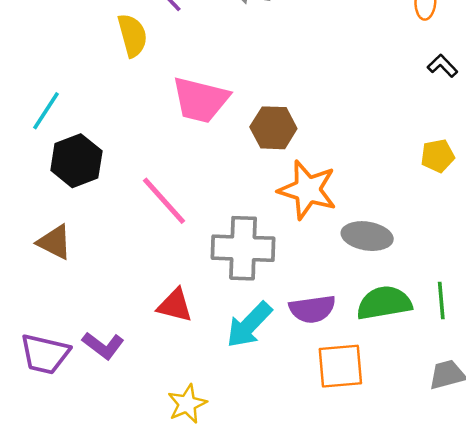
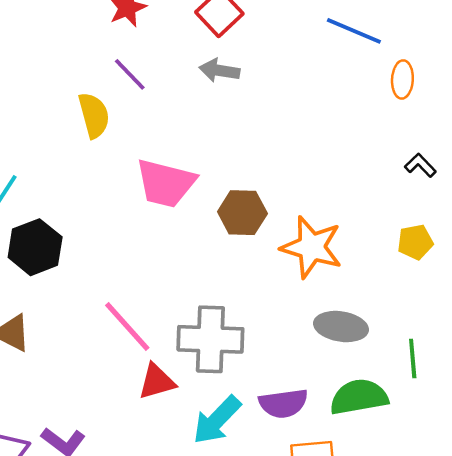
black L-shape: (442, 66) -> (420, 165), moved
orange star: (307, 190) -> (312, 247), moved
pink line: (164, 201) -> (127, 327), moved
green line: (441, 300) -> (413, 359), moved
red triangle: (175, 305) -> (157, 382), moved, turned -30

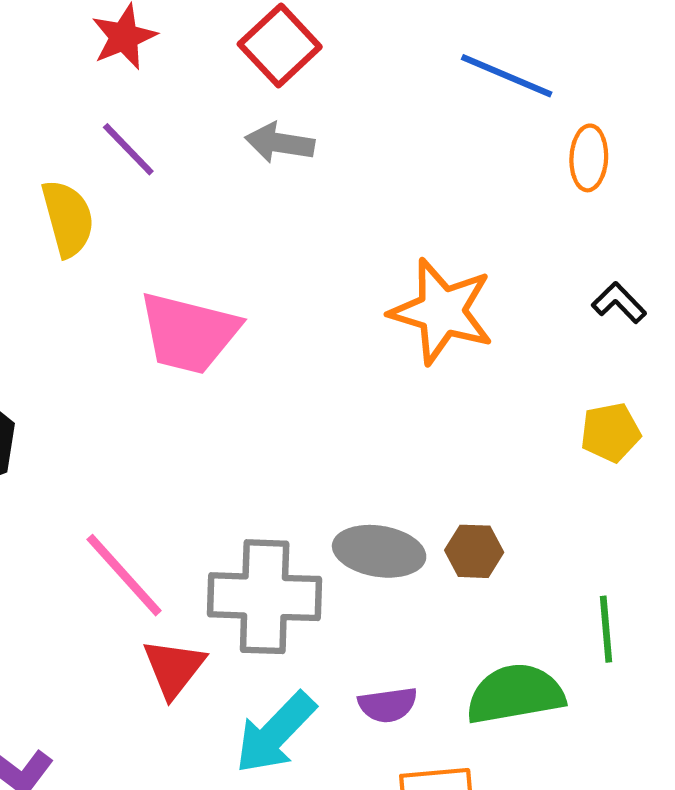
brown hexagon: (242, 213) -> (474, 551), moved, size x0.7
orange star: (312, 247) -> (442, 311), moved
gray ellipse: (341, 327) -> (379, 551), moved
red triangle: (157, 382) -> (174, 668), turned -36
purple semicircle: (283, 403) -> (388, 705), size x0.7

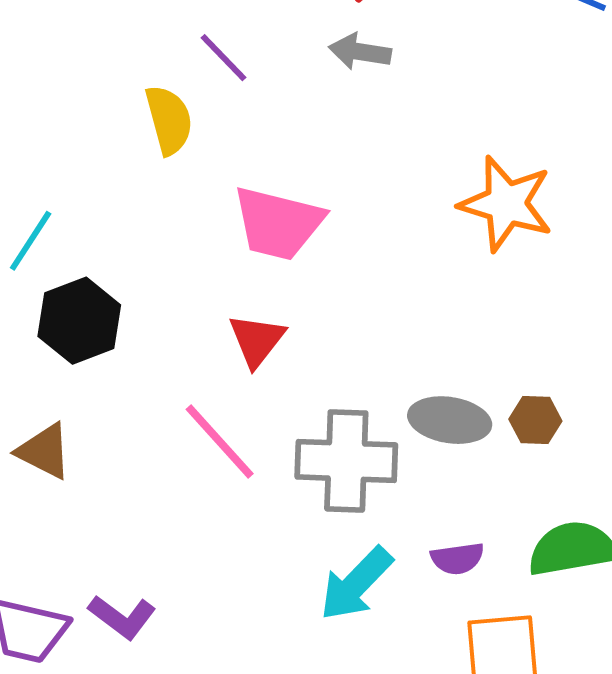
red triangle: (174, 668) -> (257, 340), moved

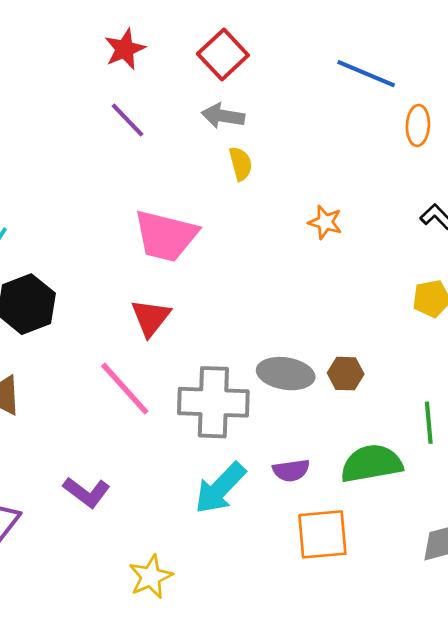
yellow semicircle: (169, 120) -> (241, 164), moved, size x0.7
orange star: (506, 204) -> (325, 222), size x0.5
purple L-shape: (122, 617) -> (87, 492), moved

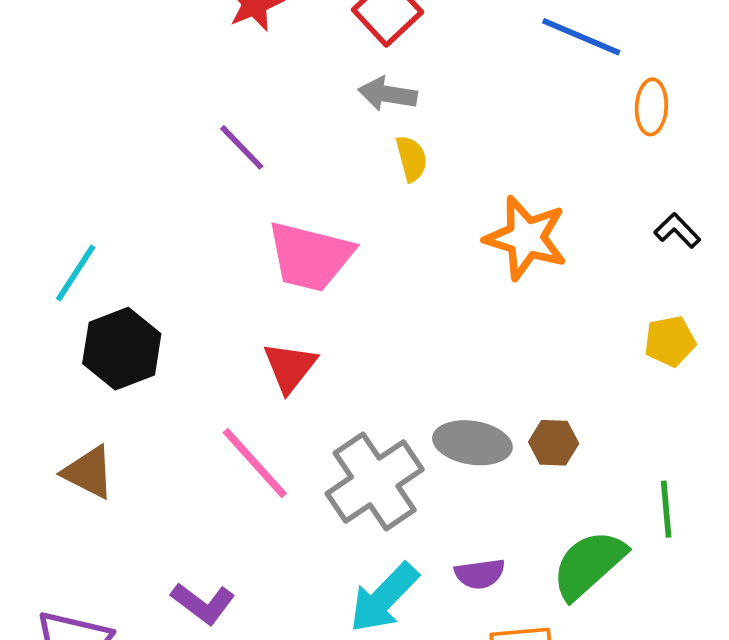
purple line: (127, 120) -> (242, 147), moved
orange star: (325, 222) -> (526, 238), size x1.8
gray cross: (213, 402) -> (375, 482), turned -36
green semicircle: (372, 464) -> (589, 565), turned -32

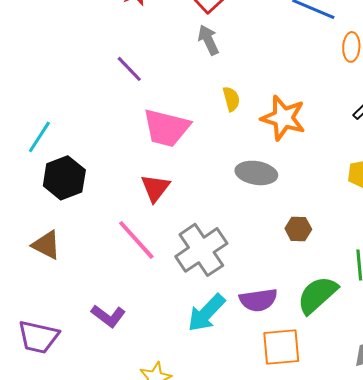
gray arrow: (388, 94) -> (208, 40), turned 56
yellow semicircle: (412, 159) -> (231, 99), moved
gray ellipse: (472, 443) -> (256, 173), moved
purple semicircle: (480, 574) -> (258, 300), size x1.4

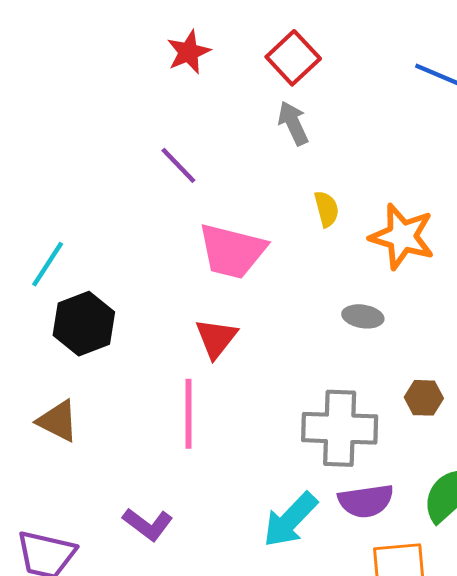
gray ellipse: (256, 173) -> (363, 316), size x0.7
pink line: (136, 240) -> (189, 414), turned 42
gray cross: (201, 250) -> (340, 428), moved, turned 36

